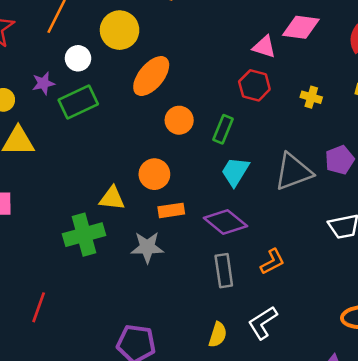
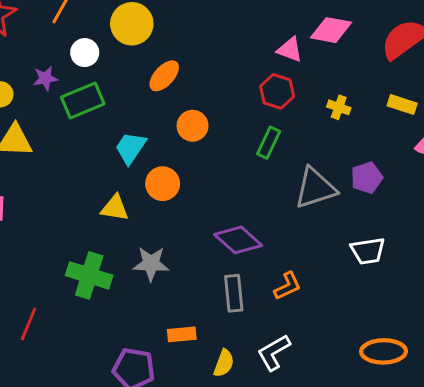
orange ellipse: (151, 76) -> (164, 76), size x0.7
green rectangle: (223, 129) -> (269, 143), moved
cyan trapezoid: (235, 172) -> (130, 148), moved
orange rectangle: (171, 210) -> (182, 334), moved
green cross: (84, 235) -> (89, 275), moved, turned 30

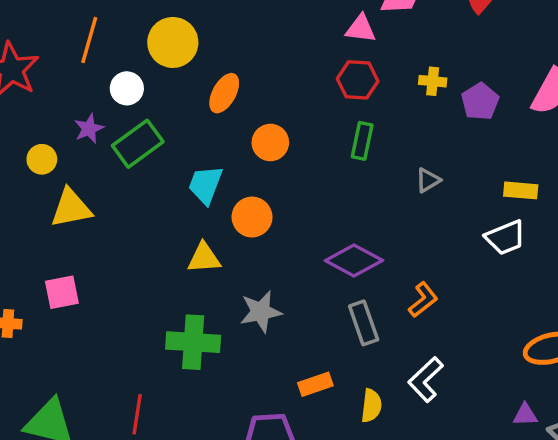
yellow rectangle: (402, 105) -> (521, 190), moved
purple pentagon: (367, 178) -> (480, 102), moved
gray triangle: (315, 188) -> (428, 180), size x0.5

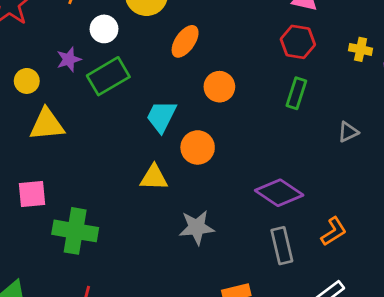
green cross: (193, 342) -> (75, 231), moved

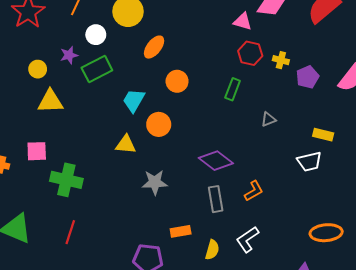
red hexagon: (298, 42) -> (250, 53), moved

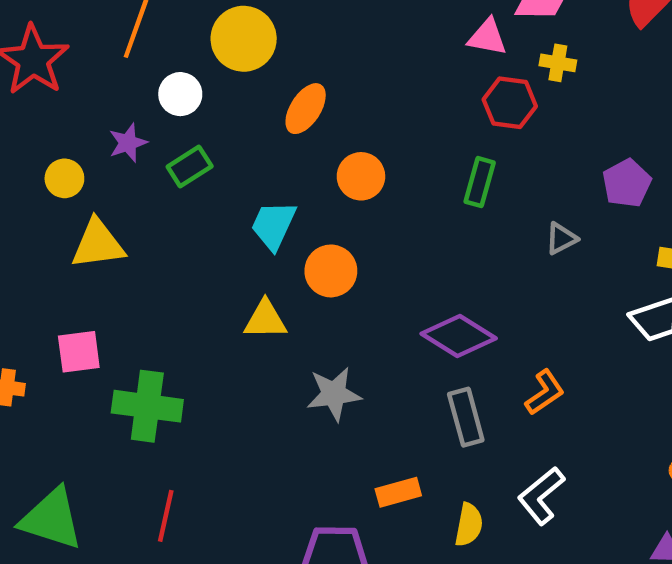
yellow cross: (281, 60) -> (558, 63), moved
green rectangle: (97, 69) -> (190, 167), size x0.7
purple pentagon: (307, 77) -> (627, 183), moved

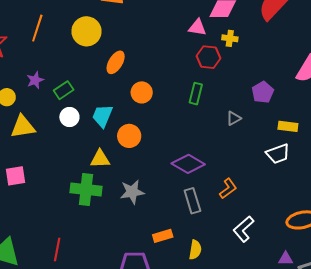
white circle: (180, 94) -> (69, 117), moved
green cross: (147, 406) -> (86, 189), moved
white L-shape: (541, 496) -> (243, 229), moved

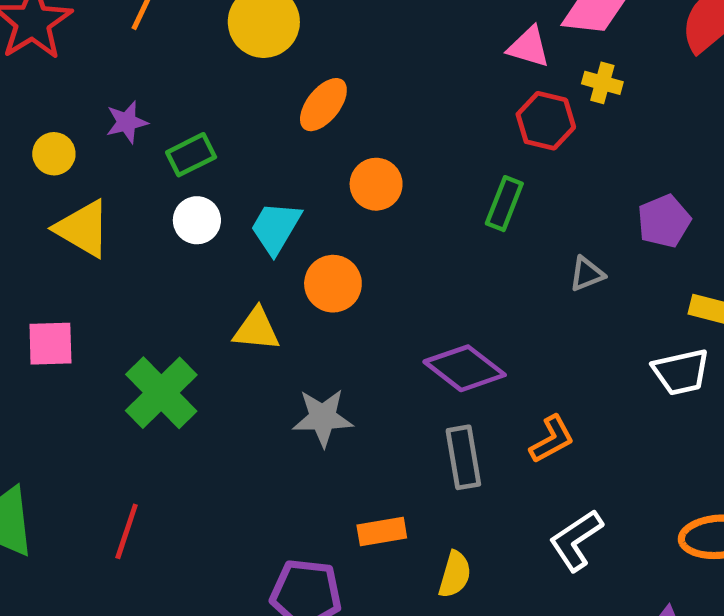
yellow triangle: (23, 127) -> (83, 229), turned 32
green cross: (86, 189) -> (161, 393), moved, turned 32

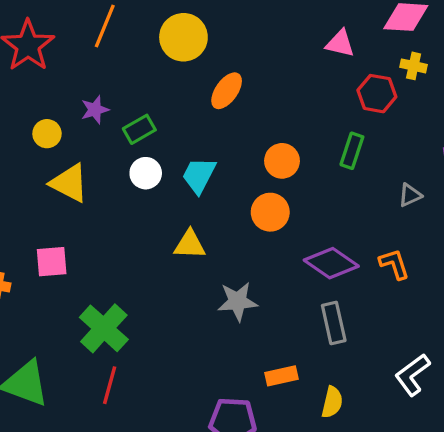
pink triangle: (529, 47) -> (340, 44), moved
orange circle: (376, 184) -> (282, 161), moved
orange circle: (333, 284) -> (270, 212), moved
green cross: (161, 393) -> (104, 328), moved
orange L-shape: (552, 439) -> (394, 264), moved, turned -76

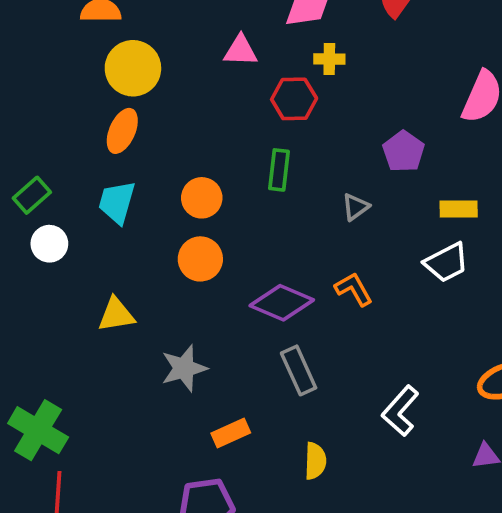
yellow circle: (183, 37) -> (133, 68), moved
cyan trapezoid: (199, 175) -> (117, 202), moved
orange rectangle: (281, 376) -> (231, 433), moved

